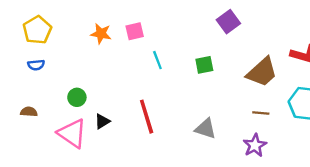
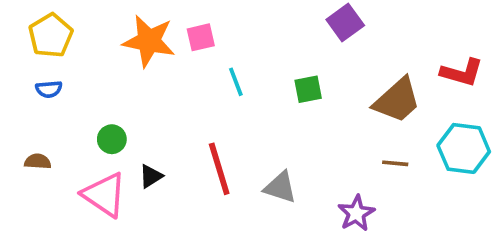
orange star: (101, 34) -> (149, 41), size x1.6
gray triangle: (205, 129) -> (280, 187), moved
purple star: (255, 145) -> (356, 213), moved

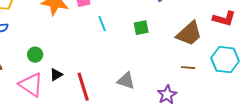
red line: (219, 169) -> (83, 87), moved

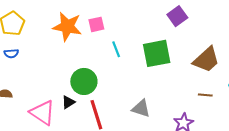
green square: (141, 28) -> (157, 53), size x1.8
green circle: (35, 55) -> (84, 81), moved, size x1.6

